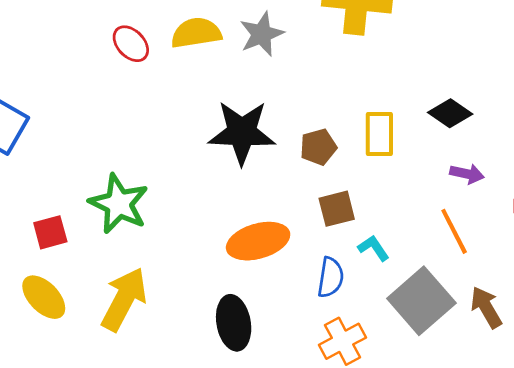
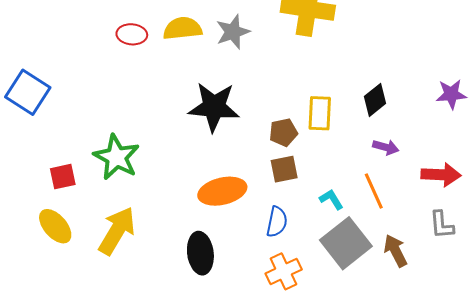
red ellipse: (131, 44) -> (132, 34), turned -44
black diamond: (450, 113) -> (375, 100), turned -76
brown pentagon: (318, 147) -> (283, 132), moved
cyan L-shape: (374, 248) -> (331, 199), moved

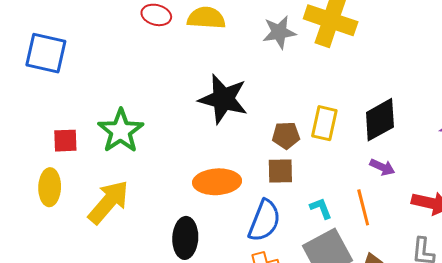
gray star: (233, 32) -> (279, 32), moved
blue square: (28, 92) -> (46, 53), turned -30
black diamond: (375, 100) -> (380, 120), size x1.4
blue semicircle: (277, 222) -> (264, 221), size x1.4
yellow ellipse: (55, 226) -> (50, 187), turned 33

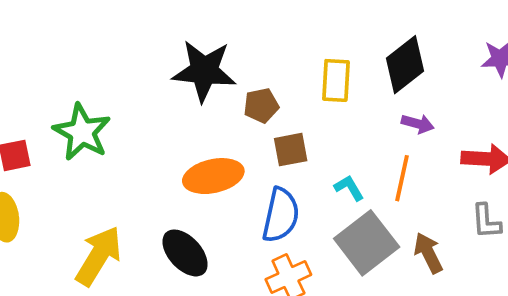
brown pentagon: (286, 135) -> (261, 106), moved
yellow arrow: (108, 202) -> (99, 256), moved
orange line: (363, 207) -> (402, 178), turned 36
black ellipse: (185, 238) -> (185, 253), turned -36

